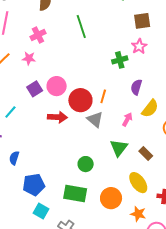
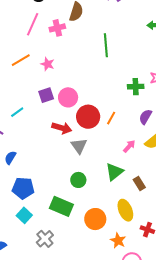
pink cross: (38, 35) -> (57, 28), moved
gray triangle: (95, 120) -> (79, 146), moved

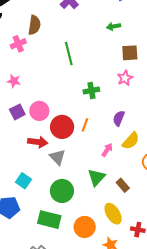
green cross: (136, 87) -> (91, 91), moved
green circle: (78, 180) -> (62, 191), size x1.5
cyan square: (24, 215) -> (23, 181), moved

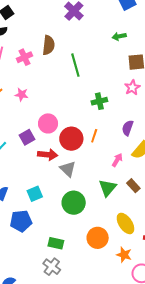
brown semicircle: (34, 25) -> (49, 45), moved
purple square: (17, 112) -> (27, 137), moved
cyan square: (23, 181) -> (35, 194), turned 35
brown rectangle: (123, 185) -> (133, 186), moved
green rectangle: (49, 220) -> (56, 243), moved, size x0.7

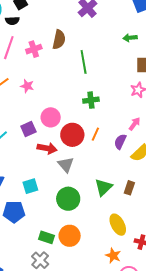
green cross: (99, 101) -> (91, 100), moved
purple semicircle: (128, 128) -> (120, 142), moved
pink arrow: (117, 160) -> (135, 124), moved
brown rectangle: (133, 186) -> (129, 188), turned 56
orange circle: (98, 238) -> (70, 236), moved

